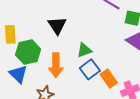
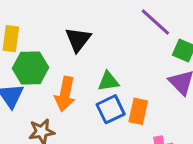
orange rectangle: (109, 79) -> (138, 111), moved, turned 36

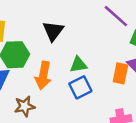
orange rectangle: (138, 111) -> (120, 73), moved

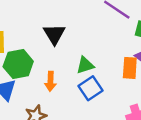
orange arrow: (43, 75) -> (50, 81), size x0.7

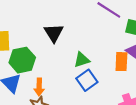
orange arrow: (50, 81) -> (39, 87), moved

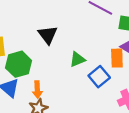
blue square: (87, 80) -> (99, 77), moved

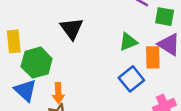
green triangle: (77, 59) -> (128, 42), moved

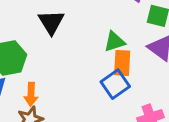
orange rectangle: (153, 57) -> (122, 63), moved

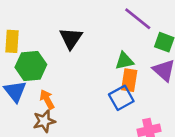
orange arrow: (31, 94) -> (47, 99), turned 144

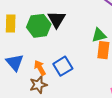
green hexagon: (31, 66) -> (39, 26), moved
blue square: (121, 98) -> (63, 66), moved

